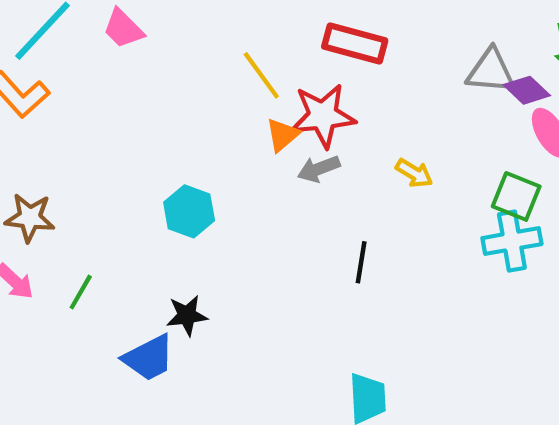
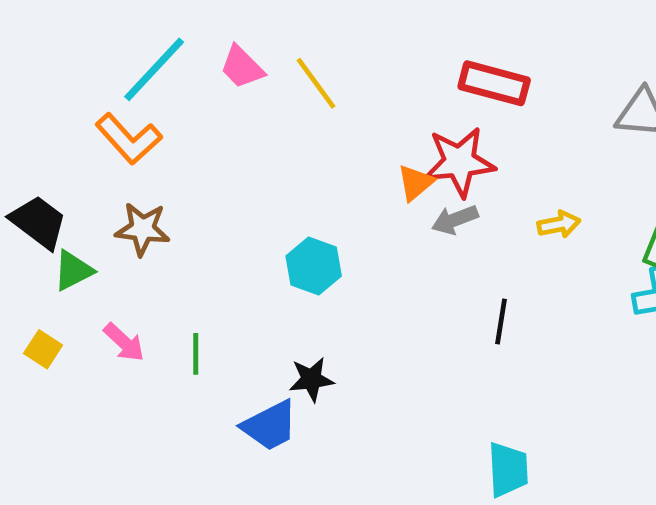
yellow line: (261, 75) -> (316, 83), moved
yellow arrow: (414, 173) -> (559, 224), turned -42
brown star: (30, 218) -> (143, 229), moved
green line: (81, 292) -> (196, 354), turned -30

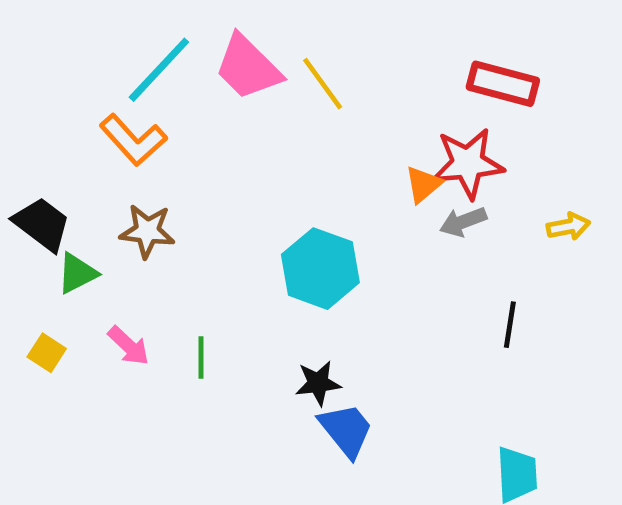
pink trapezoid: (242, 67) -> (248, 67), size x1.5
cyan hexagon: (314, 266) -> (320, 269), size x1.4
blue trapezoid: (270, 426) -> (346, 430), moved, turned -102

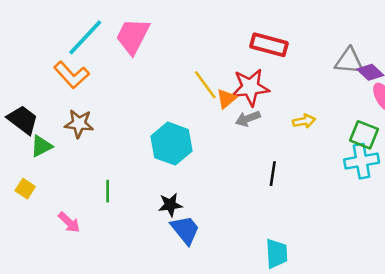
pink trapezoid: (248, 67) -> (133, 36), turned 72
yellow line: (323, 84) -> (205, 85), moved
pink arrow: (129, 346) -> (69, 222), moved

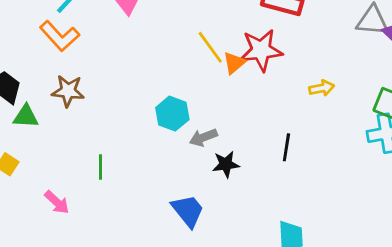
gray arrow: (248, 119) -> (203, 137), moved
cyan hexagon: (171, 144) -> (172, 114), size x0.7
green triangle: (41, 146) -> (26, 116), turned 30
black star: (170, 205) -> (226, 164), moved

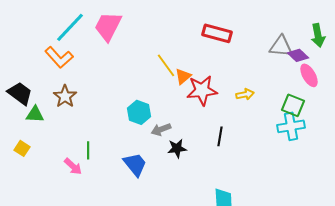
red star: (261, 50) -> (202, 90), moved
brown star: (68, 91) -> (65, 96), turned 30
pink arrow: (57, 202) -> (73, 166), moved
blue trapezoid: (188, 211) -> (135, 164), moved

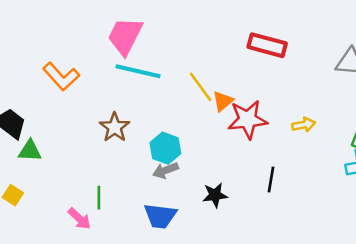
cyan line: (70, 27) -> (138, 71), moved, turned 60
brown star: (65, 96) -> (115, 127), moved
gray arrow: (161, 129) -> (165, 170), moved
blue trapezoid: (135, 164) -> (160, 216), turned 136

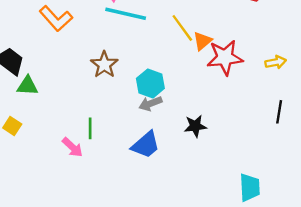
black line: (271, 179) -> (279, 112), moved
blue trapezoid: (160, 216) -> (146, 145), turned -48

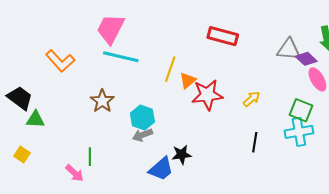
yellow line: (182, 28) -> (170, 69), turned 55
yellow arrow: (276, 62) -> (252, 99), turned -30
blue trapezoid: (146, 145) -> (161, 169), moved

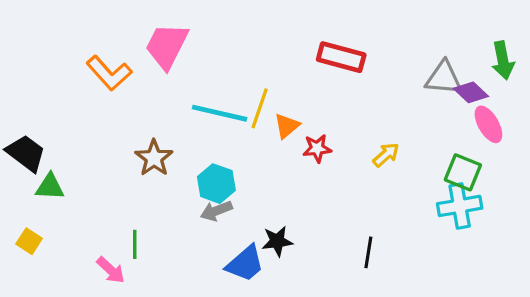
cyan line: (121, 57) -> (220, 113), moved
orange L-shape: (60, 61) -> (109, 73), moved
red star: (207, 95) -> (317, 148), size x0.6
black line: (255, 142) -> (368, 252), moved

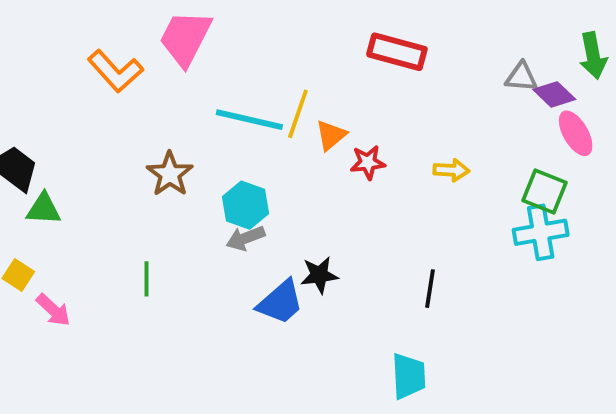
gray triangle: (444, 78) -> (521, 77), size x0.7
yellow arrow: (386, 155) -> (451, 170), turned 44
pink arrow: (111, 270) -> (53, 310), moved

